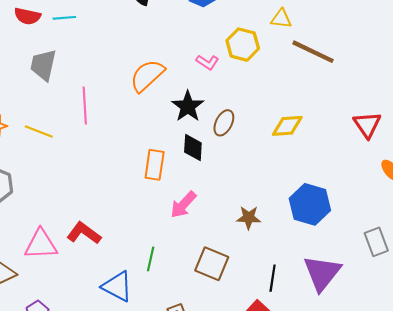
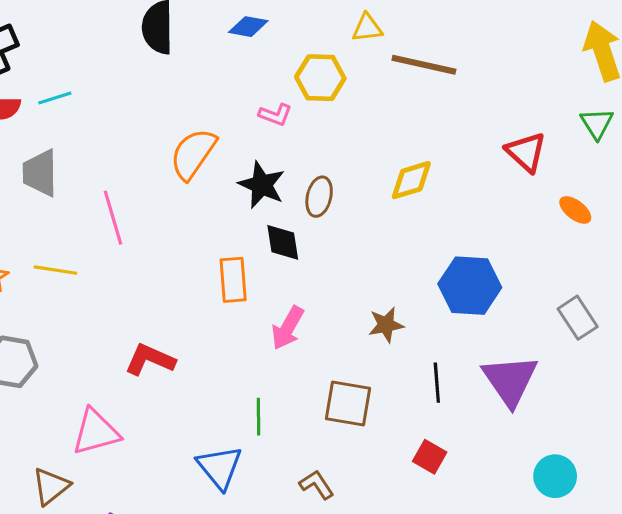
red L-shape: (84, 233) -> (150, 360), moved
black line: (273, 278) -> (437, 383), moved
blue triangle: (117, 286) -> (220, 467), turned 36

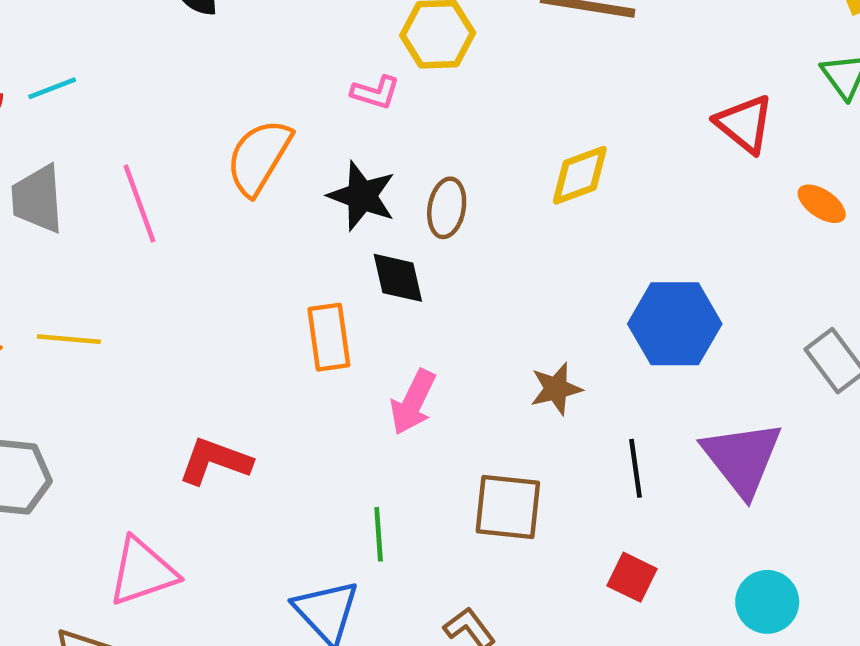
pink line: (113, 218) -> (140, 204), moved
cyan circle: (555, 476) -> (767, 602), moved

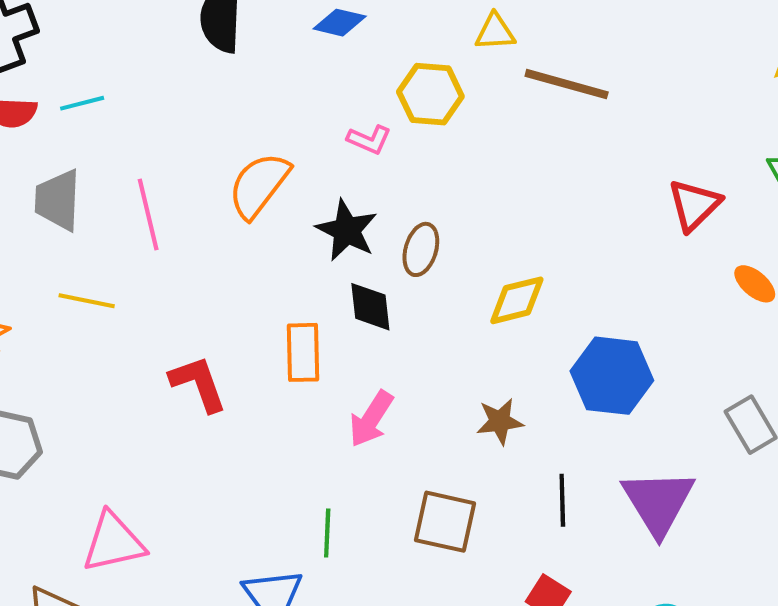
red triangle: (744, 124) -> (694, 205), turned 30
yellow diamond: (580, 175) -> (517, 300), moved
yellow line: (69, 339) -> (87, 301), moved
red L-shape: (215, 461) -> (198, 384), moved, turned 44

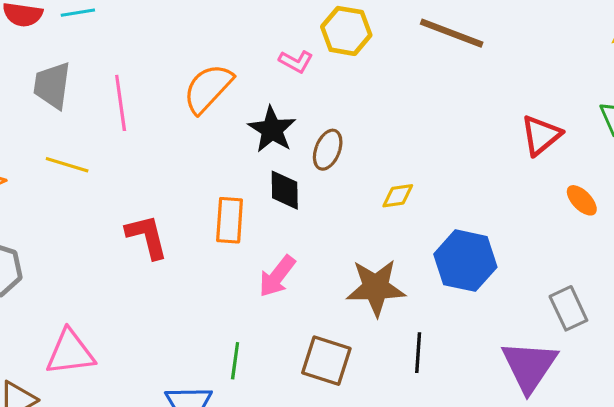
yellow diamond: (517, 300) -> (398, 196), size x0.7
brown star: (500, 421) -> (376, 288), size x1.6
purple triangle: (658, 502) -> (529, 366), moved

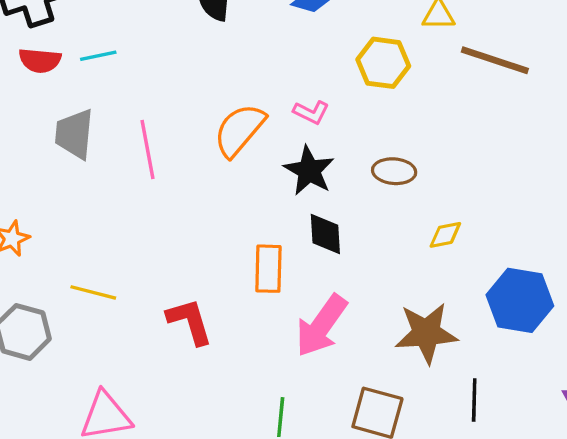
pink L-shape: (296, 61) -> (311, 112), moved
brown ellipse: (328, 150) -> (394, 171), moved, turned 75
yellow line: (67, 165) -> (93, 292), moved
red L-shape: (147, 237) -> (190, 321), moved
pink arrow: (277, 276) -> (321, 326), size x1.4

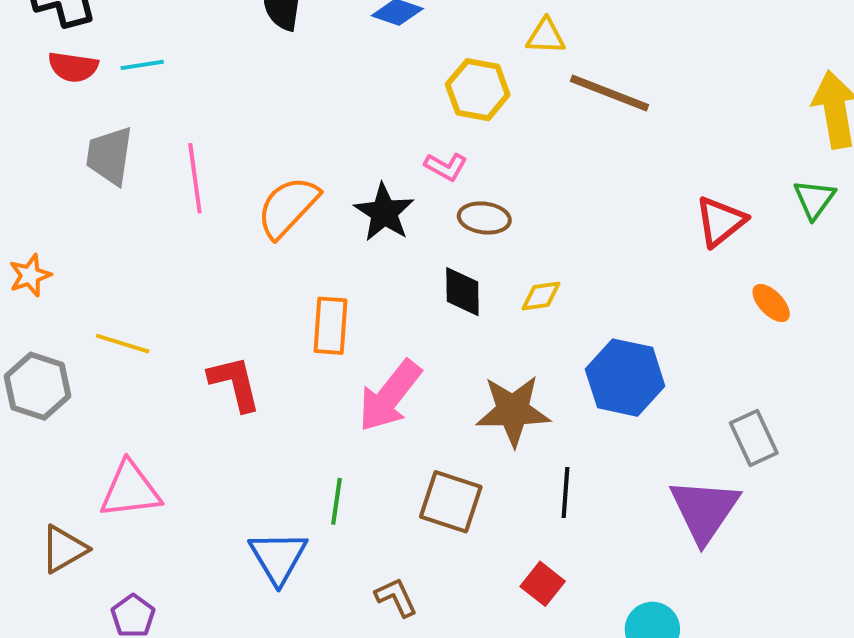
pink L-shape: (311, 112) -> (446, 167), moved
orange semicircle: (239, 130) -> (288, 207), moved
black diamond: (325, 234) -> (462, 292), moved

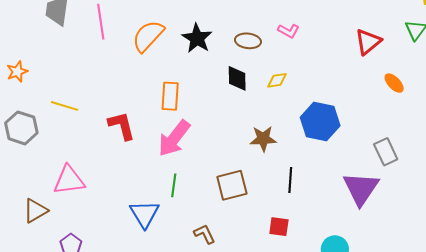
pink L-shape: (446, 167) -> (289, 31), moved
pink arrow: (390, 396) -> (174, 138), moved
brown star: (513, 411) -> (263, 139), size x0.7
brown square: (451, 502) -> (232, 185), turned -32
red square: (543, 584) -> (279, 227), turned -30

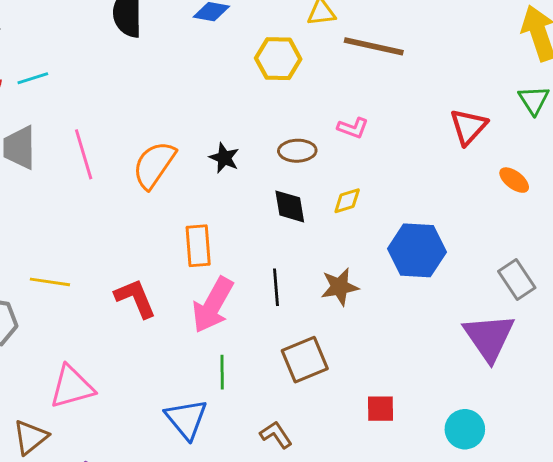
black star: (197, 38) -> (224, 158), size x0.7
black line: (290, 180) -> (276, 287), moved

